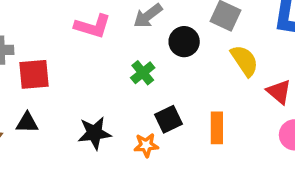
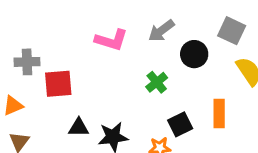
black triangle: (27, 123) -> (79, 128), moved
orange rectangle: (217, 128) -> (219, 113), moved

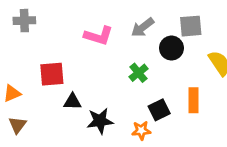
gray square: (232, 31) -> (191, 26), moved, turned -30
gray cross: (27, 62) -> (24, 21), moved
black triangle: (79, 128) -> (73, 102), moved

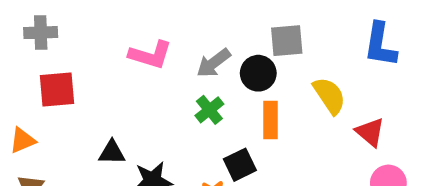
gray arrow: (143, 27) -> (214, 63), moved
red square: (52, 74) -> (57, 89), moved
orange rectangle: (193, 100) -> (270, 120), moved

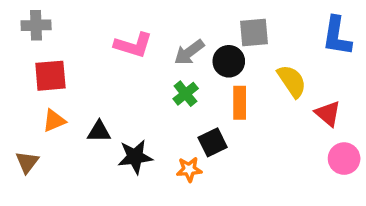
orange triangle: (22, 140) -> (54, 121), moved

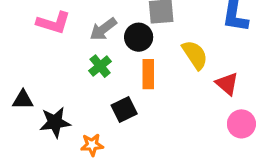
orange star: (189, 169) -> (92, 145), moved

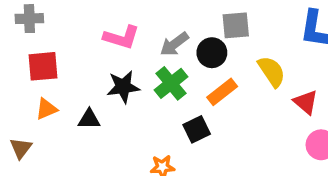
green cross: (100, 66) -> (171, 83), size x1.4
orange rectangle: (148, 74) -> (222, 92), turned 52
black star: (55, 122) -> (123, 87), moved

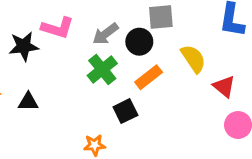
black star: (123, 87) -> (24, 46), moved

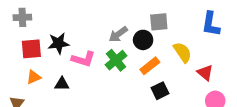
pink L-shape: (58, 28) -> (83, 59), moved
black square: (125, 111) -> (160, 91), moved

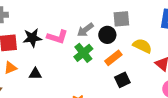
yellow semicircle: (183, 52) -> (142, 46), turned -30
pink L-shape: (83, 59) -> (57, 37), moved

